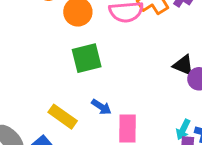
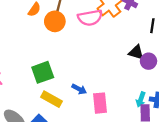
green square: (87, 58) -> (43, 72), moved

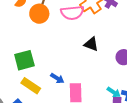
black triangle: (136, 52) -> (91, 44), moved
cyan arrow: (141, 99) -> (114, 92), turned -80

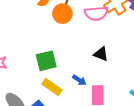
black triangle: (91, 44) -> (101, 54), moved

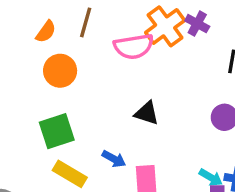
orange circle: (62, 14) -> (60, 71), moved

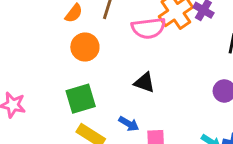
black triangle: (147, 113) -> (145, 83), moved

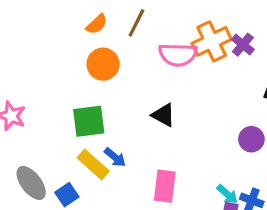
blue arrow: (129, 124) -> (115, 157), moved

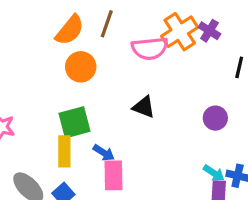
orange semicircle: (97, 24) -> (70, 30), size x1.5
purple circle: (251, 139) -> (215, 118), moved
yellow rectangle: (93, 164) -> (64, 151), moved, turned 56
pink rectangle: (165, 186) -> (114, 175), moved

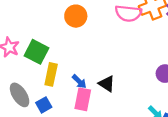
black triangle: (144, 107) -> (107, 84), moved
green square: (74, 122) -> (37, 52), moved, turned 30

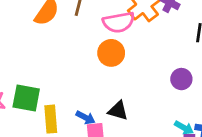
orange circle: (76, 16) -> (111, 53), moved

